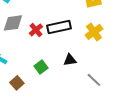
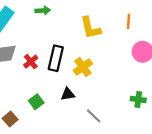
black rectangle: (59, 27) -> (56, 58), turned -65
yellow cross: (94, 32) -> (83, 67), moved

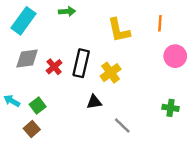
green square: (36, 102) -> (38, 106), moved

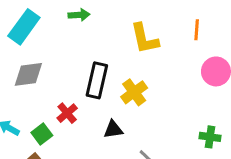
red cross: (54, 67) -> (67, 113), moved

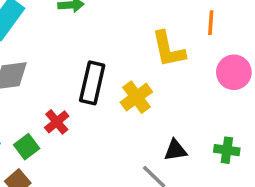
yellow L-shape: (145, 39) -> (168, 49), moved
black triangle: (113, 129) -> (175, 150), moved

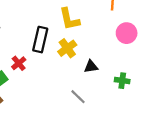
yellow L-shape: (168, 49) -> (69, 19), moved
black triangle: (175, 150) -> (91, 67), moved

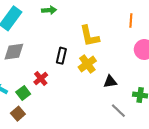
black rectangle: (40, 40) -> (61, 56), size x0.7
gray line: (78, 97) -> (118, 111), moved

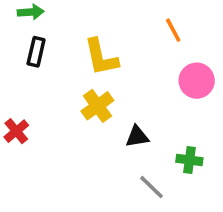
orange line: (131, 21) -> (173, 30), turned -32
black rectangle: (61, 56) -> (36, 52), moved

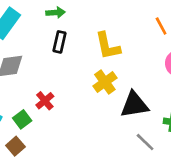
black triangle: (137, 137) -> (134, 105), size x1.6

